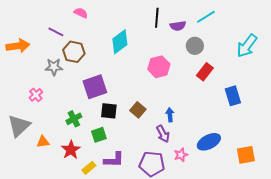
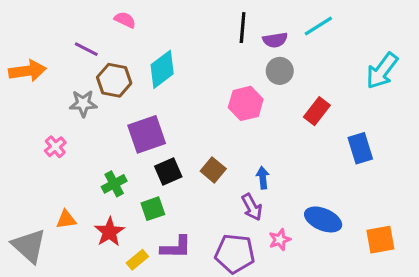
cyan diamond: (120, 42) -> (162, 69), moved
gray circle: (195, 46) -> (280, 71), moved
black square: (109, 111) -> (168, 172), turned -30
gray triangle: (19, 126) -> (29, 246), moved, turned -35
blue ellipse: (209, 142) -> (323, 219), turned 50

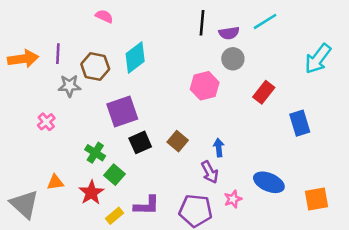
purple line: (86, 49) -> (58, 54), moved, turned 66
green cross: (114, 184) -> (95, 153), turned -30
green square: (153, 209) -> (114, 175), moved, turned -30

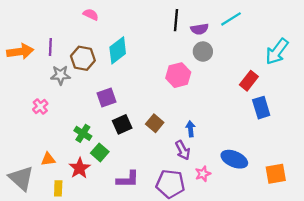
red rectangle: (264, 92) -> (249, 81), moved
purple square: (122, 112) -> (106, 97), size x0.7
yellow rectangle: (114, 216) -> (58, 188), moved, turned -48

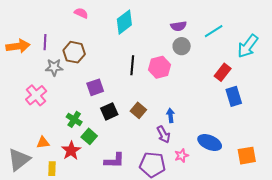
cyan line: (231, 19) -> (214, 31), moved
black line: (176, 20) -> (132, 65), moved
cyan diamond: (118, 50) -> (124, 22), moved
pink cross: (40, 106) -> (36, 95), size x1.5
gray triangle: (21, 178) -> (19, 160), turned 40

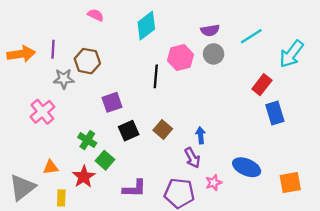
pink hexagon: (159, 67) -> (180, 57), moved

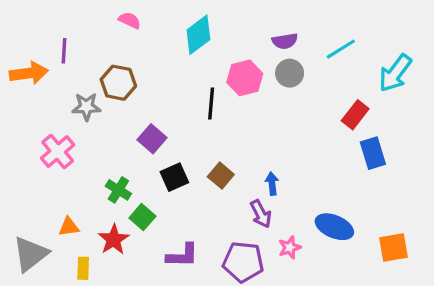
purple line: (53, 49) -> (64, 51), moved
purple square: (112, 102) -> (152, 139), turned -30

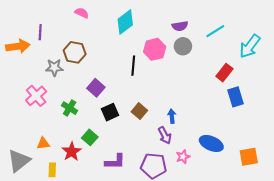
green cross: (118, 190) -> (70, 108), moved

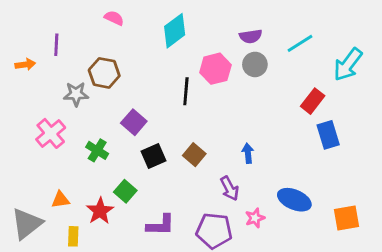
orange arrow: (18, 46) -> (25, 64), size x0.6
blue arrow: (172, 116) -> (248, 153), moved

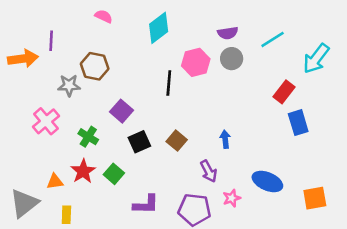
orange arrow: (25, 64) -> (23, 59), size x1.6
red star: (100, 211) -> (83, 171), moved

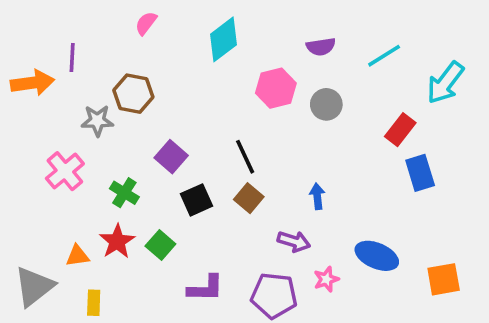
pink semicircle: (104, 16) -> (146, 23), turned -78
gray circle: (232, 59) -> (326, 104), moved
black line: (169, 83) -> (245, 157), moved, turned -30
purple arrow: (209, 171) -> (294, 241), turned -45

